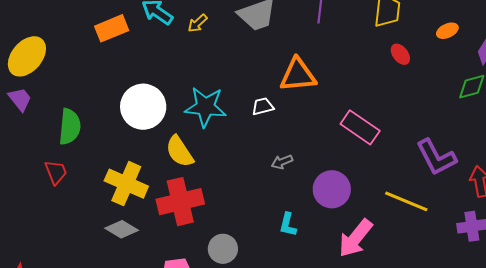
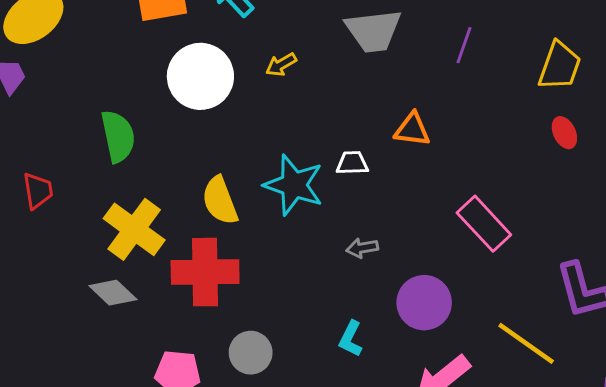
yellow arrow: (198, 23) -> (281, 65), moved
orange triangle: (298, 75) -> (412, 130), size x0.7
white circle: (143, 107) -> (200, 76), moved
cyan star: (205, 107) -> (294, 185), moved
green semicircle: (70, 127) -> (118, 136), moved, turned -30

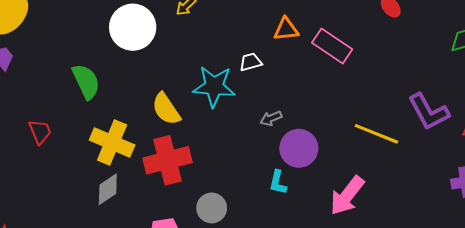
pink rectangle: (484, 224) -> (332, 46), moved
gray diamond: (113, 293) -> (108, 189), turned -64
purple circle: (424, 303) -> (299, 148), moved
yellow line: (526, 343) -> (376, 134), moved

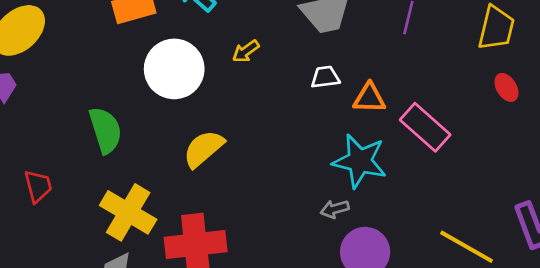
white trapezoid: (251, 62) -> (325, 77), moved
cyan star: (214, 86) -> (360, 161), moved
yellow semicircle: (166, 109) -> (204, 149), moved, turned 76

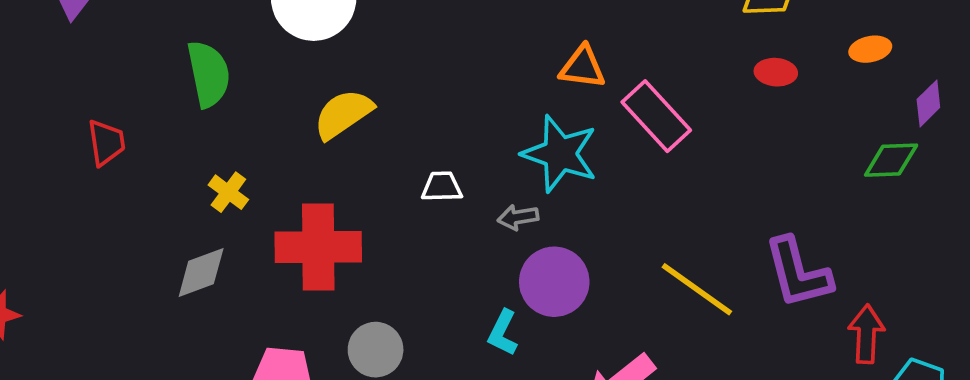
white trapezoid: (325, 77) -> (442, 187), moved
red ellipse: (506, 87) -> (776, 72), turned -60
yellow cross: (128, 212) -> (228, 192), size x0.5

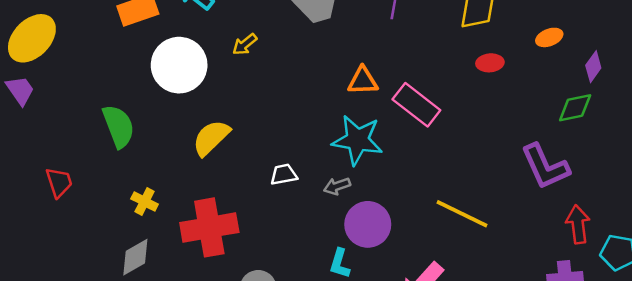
purple L-shape: (798, 273) -> (545, 167), moved

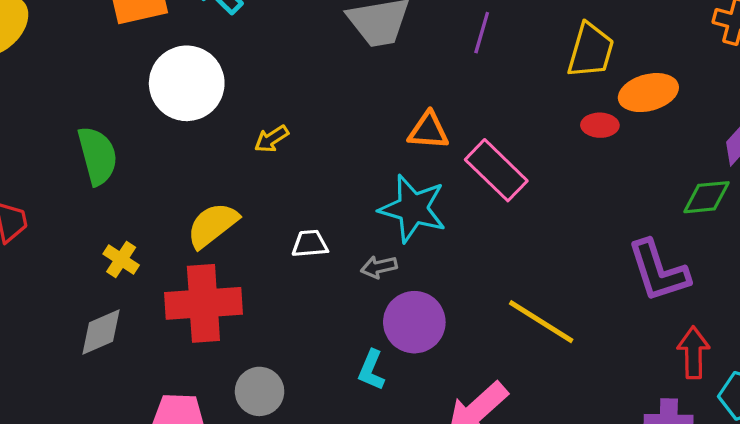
orange ellipse: (549, 37) -> (648, 93), moved, size x1.6
yellow arrow: (245, 44) -> (271, 139), moved
yellow semicircle: (211, 138) -> (212, 225), moved

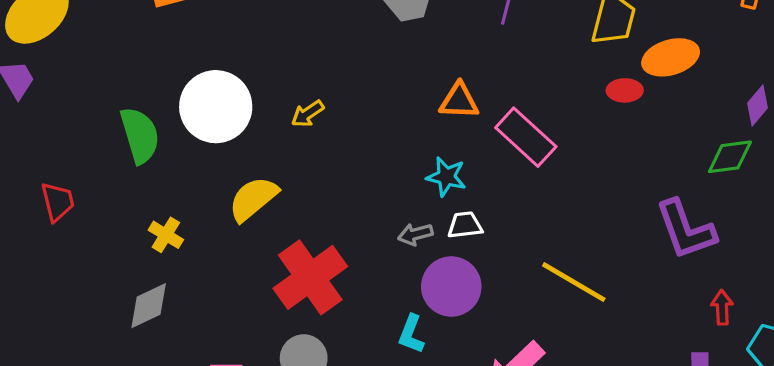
white circle: (187, 83) -> (216, 107), moved
cyan star: (413, 209) -> (446, 177), size x0.6
white trapezoid: (310, 244) -> (465, 225), moved
red cross: (203, 303) -> (310, 277), moved, turned -30
red arrow: (693, 353) -> (722, 307), size x0.7

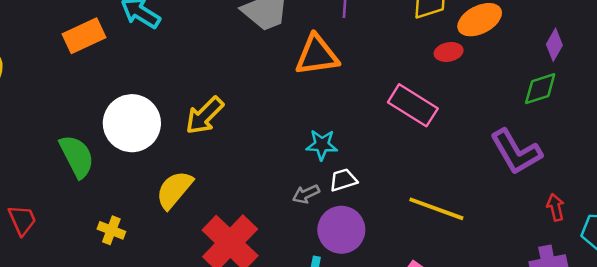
orange triangle: (459, 101) -> (317, 55), moved, size x1.4
yellow arrow: (308, 114) -> (205, 116), size x1.6
pink rectangle: (526, 137) -> (413, 105), moved

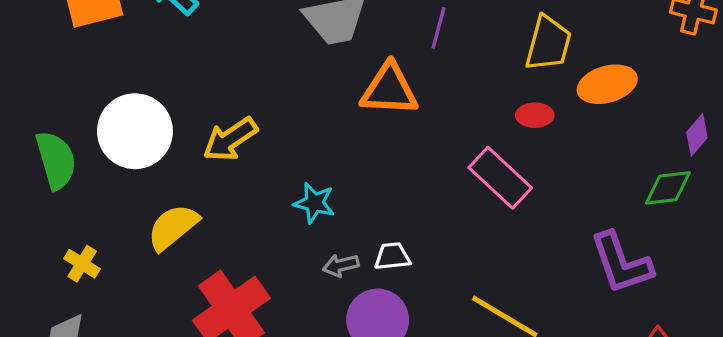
red ellipse: (449, 52) -> (535, 115), moved
cyan star: (322, 145) -> (314, 203), moved

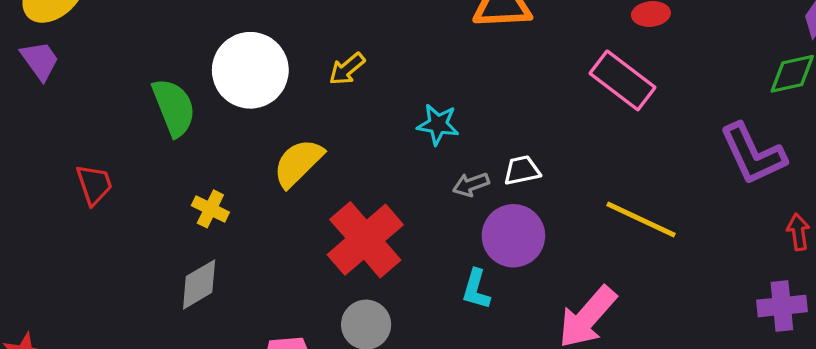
yellow arrow: (230, 139) -> (347, 69), size x0.7

